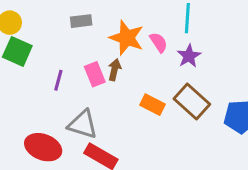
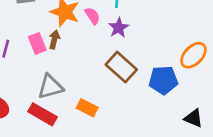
orange rectangle: (152, 105) -> (87, 108), moved
gray triangle: (83, 124) -> (50, 87), moved, turned -32

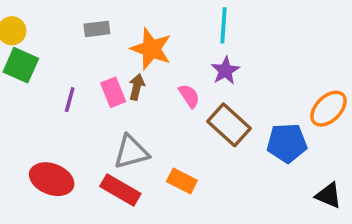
pink semicircle: (92, 16) -> (189, 96), moved

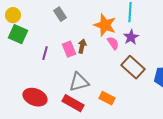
gray rectangle: (97, 29) -> (60, 14), turned 64
orange star: (151, 49) -> (105, 25), moved
pink semicircle: (189, 96) -> (113, 43), moved

